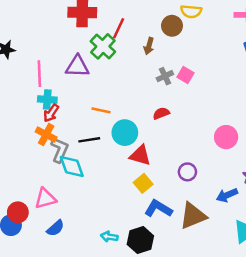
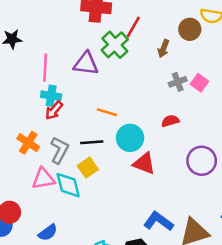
orange cross: (46, 134) -> (28, 143), moved
cyan diamond: (72, 166) -> (68, 185), moved
purple circle: (187, 172) -> (202, 161), moved, size x1.5
yellow square: (143, 183) -> (88, 168), moved
pink triangle: (45, 198) -> (43, 179), moved

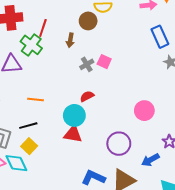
cyan circle: (130, 138) -> (74, 115), moved
purple circle: (202, 161) -> (119, 144), moved

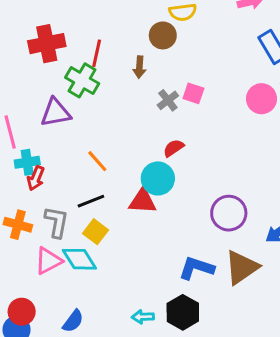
orange line: (36, 99) -> (97, 161), turned 49
pink circle: (144, 111) -> (261, 99), moved
red triangle: (73, 134) -> (143, 201), moved

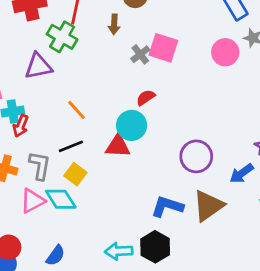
pink square: (193, 93) -> (163, 48), size x1.5
cyan arrow: (143, 317) -> (119, 251), size x1.4

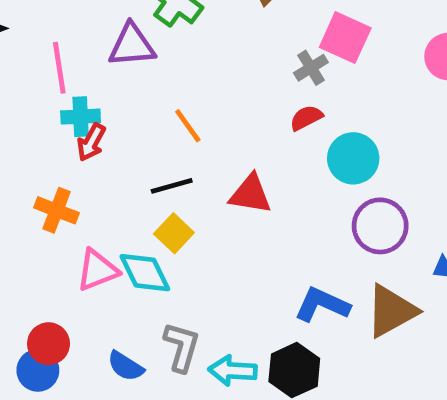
gray cross: (140, 54) -> (311, 68), moved
cyan circle: (132, 125) -> (353, 158), moved
gray L-shape: (40, 166) -> (182, 347), moved
blue semicircle: (55, 256) -> (126, 366), turned 80

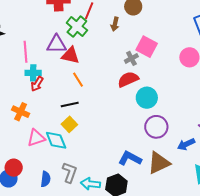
red semicircle: (306, 118) -> (128, 79), size x1.5
red triangle: (250, 194) -> (70, 55), moved
blue semicircle: (126, 366) -> (45, 179), turned -119

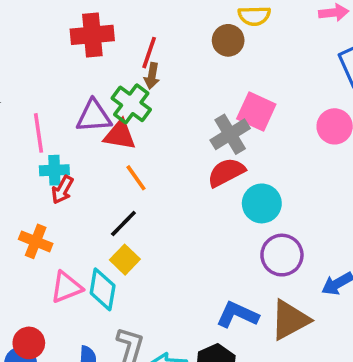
brown arrow: (115, 24) -> (152, 76), moved
green cross: (77, 27) -> (131, 104), moved
gray cross: (131, 58) -> (230, 134), size x1.5
black line: (70, 104) -> (123, 223), turned -30
cyan diamond: (56, 140) -> (103, 289), turned 35

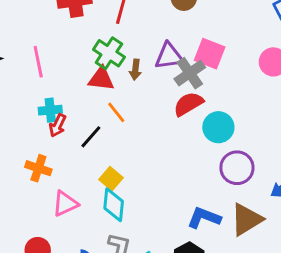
brown arrow: (152, 76) -> (135, 70), moved
purple triangle: (94, 116) -> (169, 56), moved
pink line: (38, 133) -> (38, 62), moved
black line: (123, 223) -> (91, 137), moved
cyan diamond: (103, 289) -> (114, 205), moved

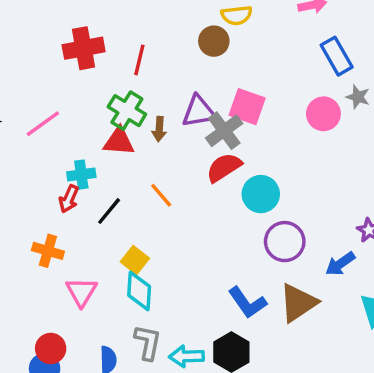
pink line: (38, 62) -> (43, 124), turned 68
cyan cross: (50, 110) -> (81, 175), moved
orange line: (116, 112) -> (161, 195), moved
pink triangle: (65, 204) -> (81, 292), turned -32
blue L-shape: (204, 218) -> (247, 303), turned -144

